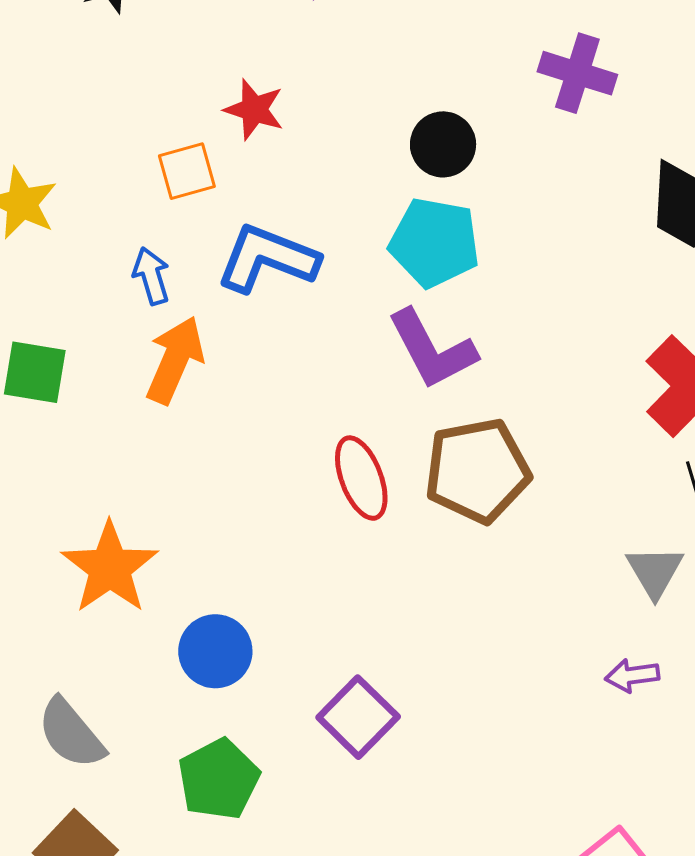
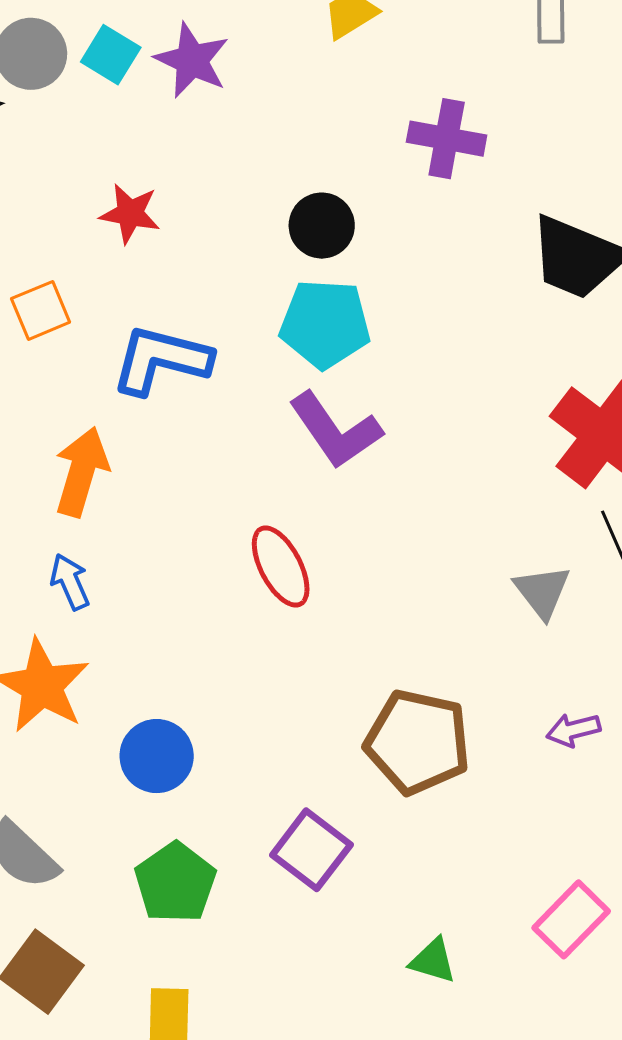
orange square: (187, 171) -> (41, 310), moved
blue arrow: (151, 276) -> (70, 582), moved
brown pentagon: (477, 471) -> (418, 742), moved, turned 30
gray triangle: (655, 572) -> (542, 592), moved
purple square: (358, 717) -> (311, 850), moved

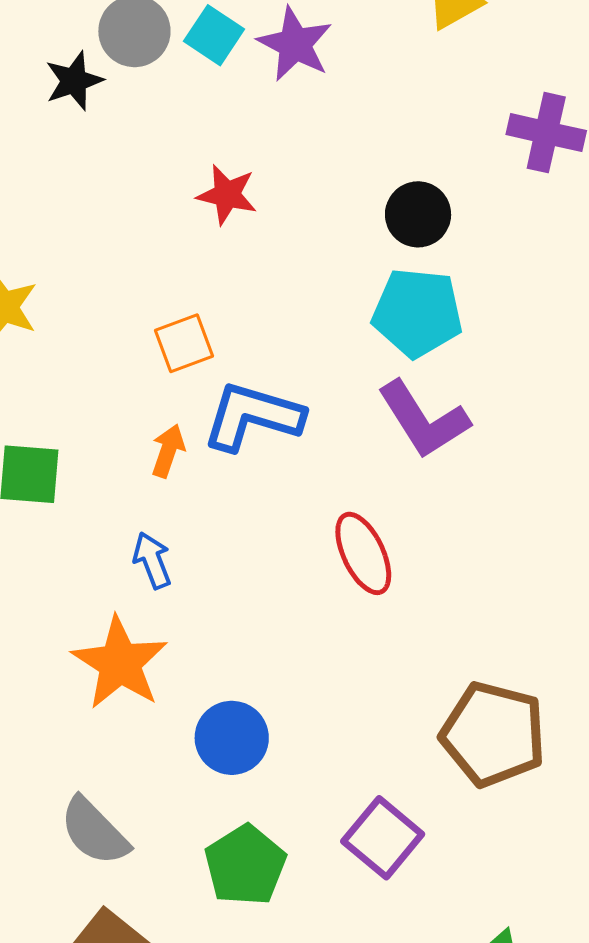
orange square: (41, 310) -> (184, 343), moved
blue L-shape: (161, 360) -> (253, 416), moved
orange arrow: (81, 472) -> (168, 451), size x0.6

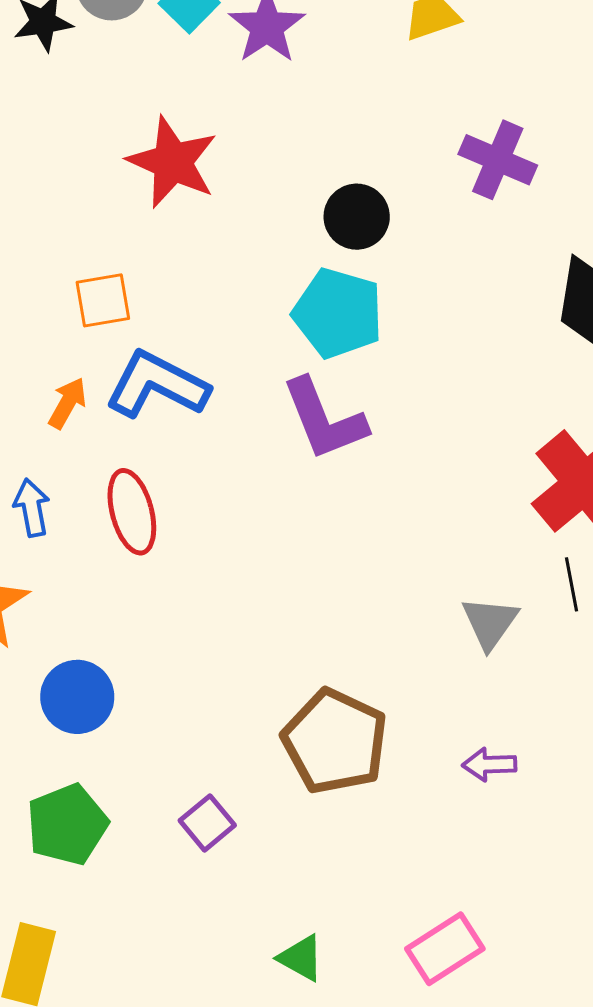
red star: (227, 195) -> (173, 162), size x1.5
red ellipse: (363, 553) -> (132, 512), moved
purple square: (383, 838) -> (207, 823), size x0.7

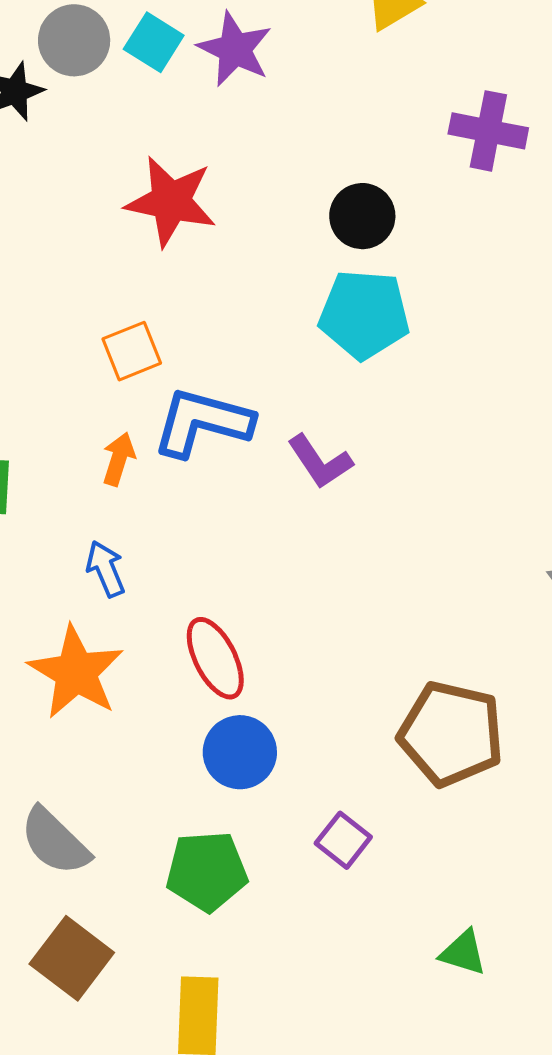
purple L-shape: (324, 419) -> (320, 462), moved, size x0.7
red ellipse: (132, 512) -> (215, 658), moved
blue circle: (77, 697) -> (240, 752), moved
green pentagon: (67, 825) -> (207, 871), turned 30

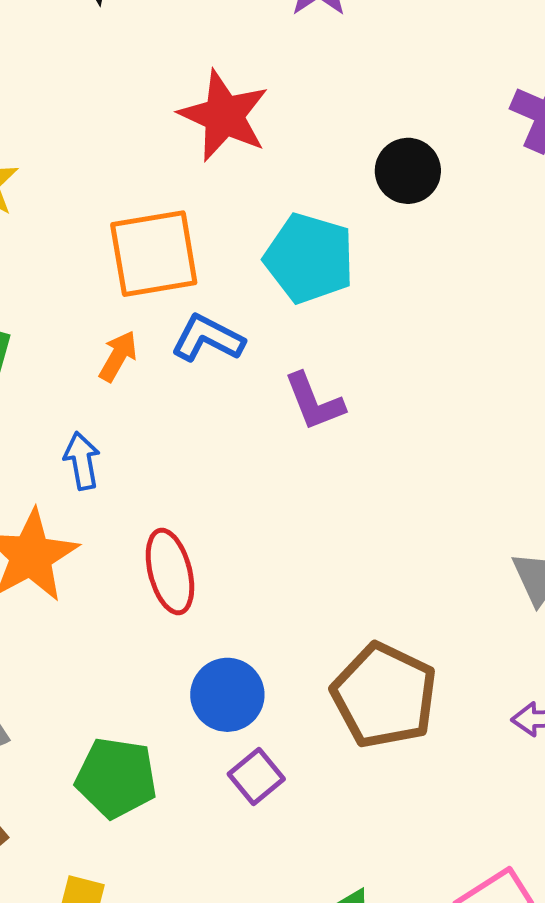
cyan pentagon: (364, 314) -> (309, 258), moved
orange square: (132, 351) -> (154, 254), size x1.6
blue L-shape: (202, 422) -> (208, 338), size x0.7
blue circle: (240, 752) -> (227, 695), moved

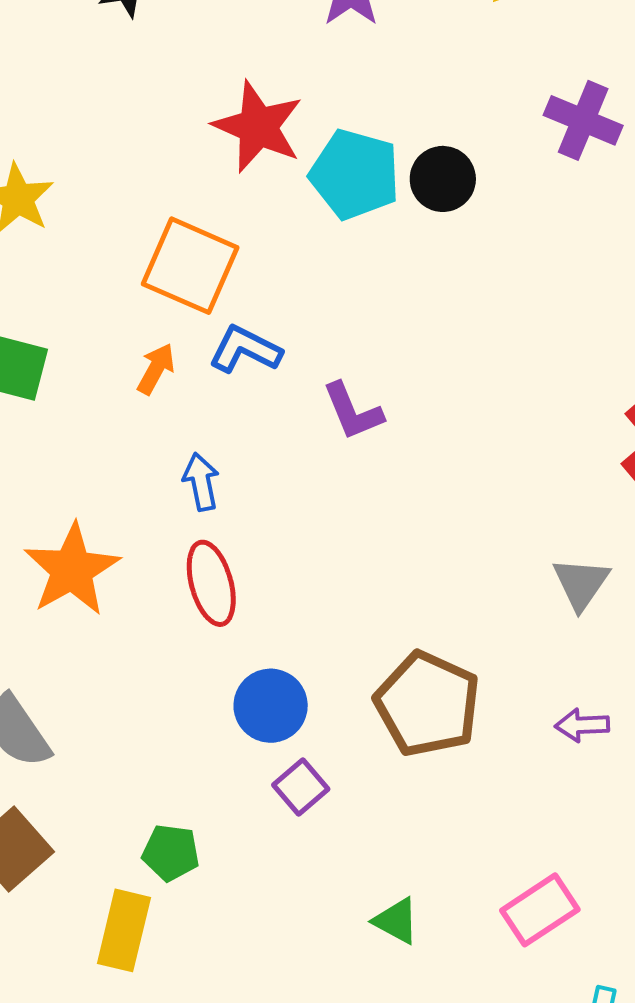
orange square: (154, 254) -> (190, 266), turned 34
cyan pentagon: (309, 258) -> (355, 174), moved
blue arrow: (82, 461) -> (201, 482), moved
green pentagon: (116, 778) -> (171, 853), moved, size x0.7

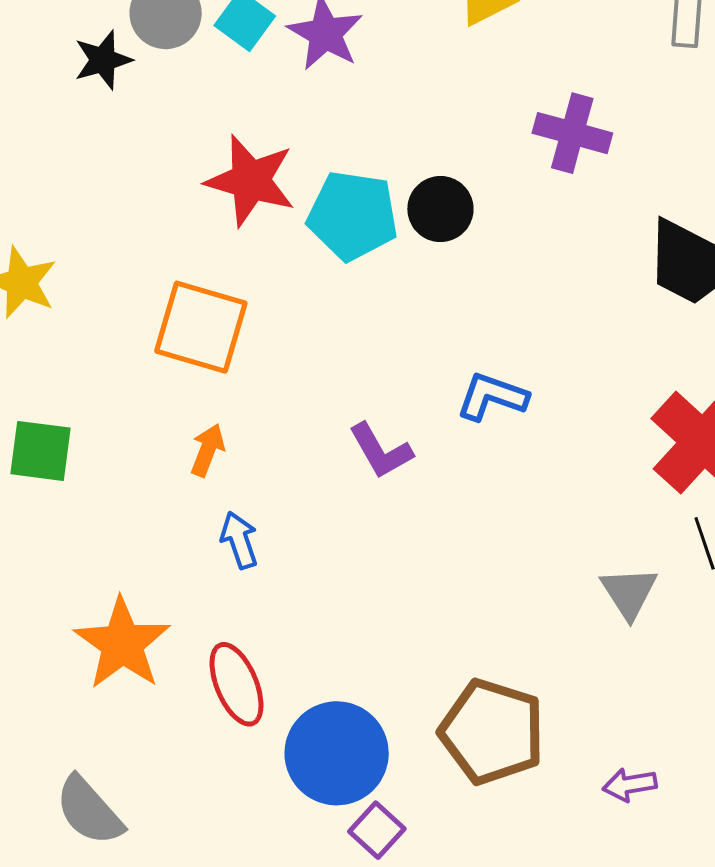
blue L-shape: (245, 350) -> (492, 397), moved
orange arrow: (156, 369) -> (208, 450), moved
red ellipse: (211, 583) -> (236, 684), moved
blue circle: (271, 706) -> (337, 753), size x1.4
purple arrow: (582, 725) -> (630, 785), moved

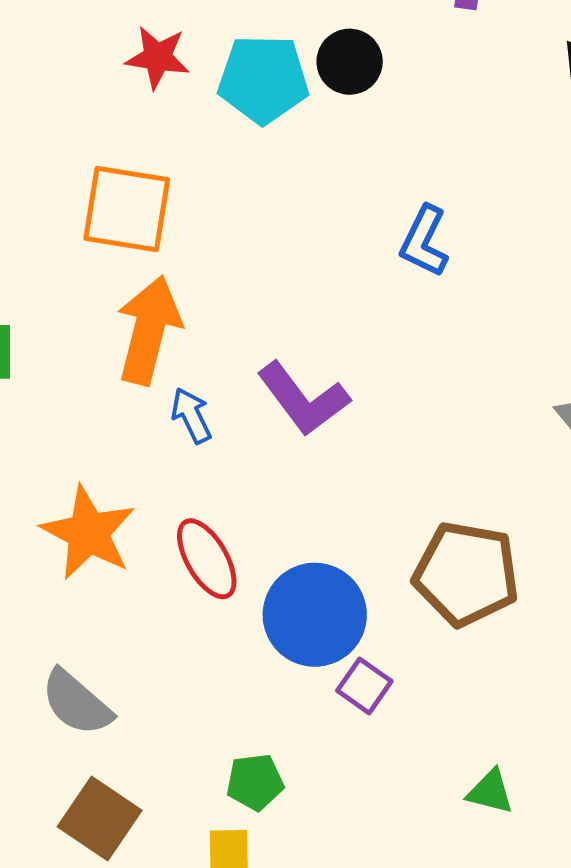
red star: (251, 181) -> (158, 57), size x0.7
blue L-shape: (492, 397) -> (424, 241), turned -76
orange arrow: (208, 450) -> (149, 330), size x2.0
purple L-shape: (381, 451) -> (303, 399), moved, size x1.4

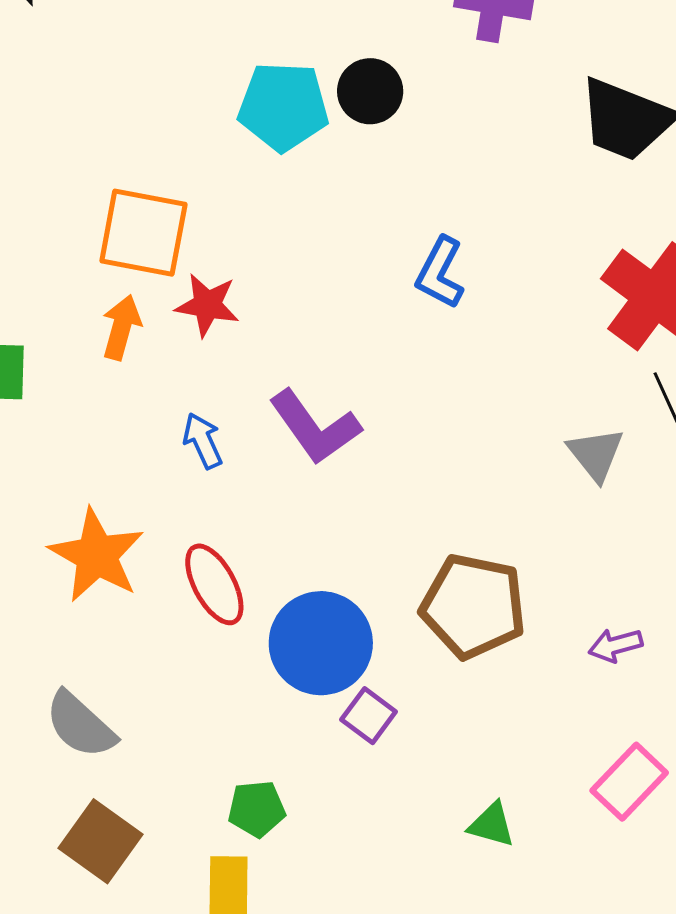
red star: (158, 57) -> (207, 305), moved
orange arrow: (149, 330) -> (121, 327), moved, size x0.6

